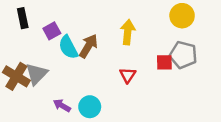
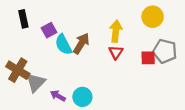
yellow circle: (182, 16) -> (153, 17), moved
gray triangle: (37, 74) -> (36, 82), moved
red triangle: (128, 75) -> (116, 52), moved

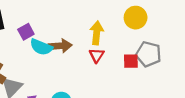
brown arrow: (81, 43) -> (60, 46), turned 55
cyan semicircle: (63, 45) -> (41, 47), turned -40

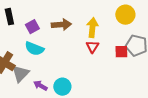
brown arrow: (60, 46) -> (61, 25), moved
cyan semicircle: (41, 47) -> (34, 49), moved

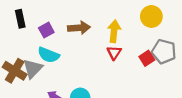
red square: (121, 52) -> (147, 58), turned -32
gray triangle: (20, 74) -> (33, 68), moved

